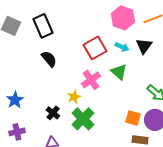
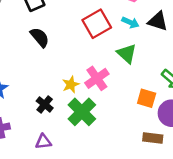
black triangle: (144, 46) -> (158, 21), turned -48
pink cross: (91, 80) -> (97, 78), moved
orange square: (133, 118) -> (147, 98), moved

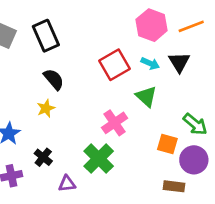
black triangle: (158, 21) -> (179, 62), turned 40
yellow star: (71, 85) -> (46, 108), moved
black cross: (45, 104) -> (43, 157), moved
purple triangle: (43, 142) -> (67, 184), moved

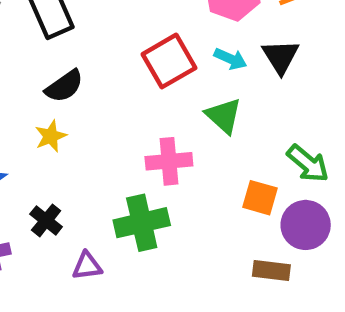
black semicircle: (54, 79) -> (64, 86), turned 95
pink cross: (115, 123) -> (169, 161), turned 30
green cross: (99, 159) -> (142, 223), turned 32

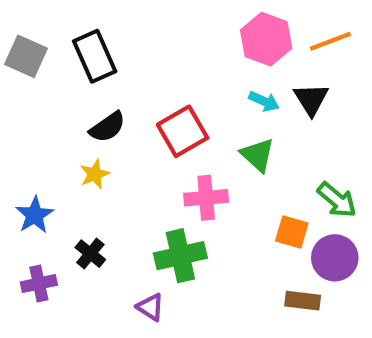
red square: (169, 61) -> (183, 131), moved
purple triangle: (87, 266) -> (150, 307), moved, turned 40

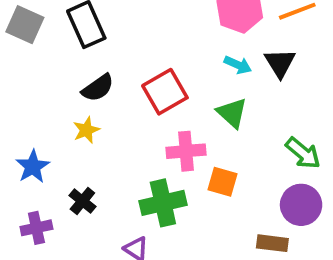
orange square: (292, 232) -> (222, 182), moved

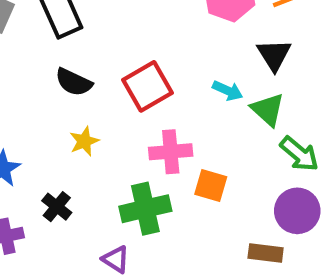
cyan arrow: (238, 65) -> (228, 91), moved
black semicircle: (98, 88) -> (74, 82), turned 60
green triangle: (232, 113) -> (268, 110), moved
yellow star: (86, 130) -> (84, 141), moved

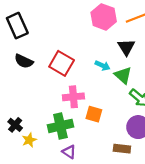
red square: (147, 86) -> (62, 63), turned -30
yellow star: (84, 141) -> (29, 140), moved
purple triangle: (116, 259) -> (69, 152), moved

